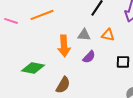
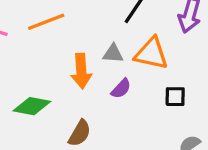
orange triangle: (108, 35) -> (151, 54), size x1.6

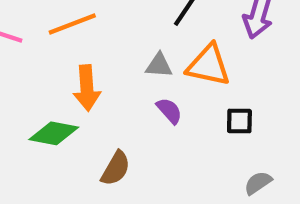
orange arrow: (81, 71) -> (87, 88), moved
purple semicircle: (121, 89) -> (169, 111), turned -85

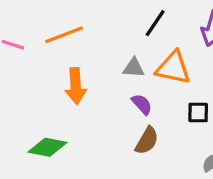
green diamond: (54, 133) -> (48, 147), moved
brown semicircle: (116, 168) -> (147, 141), moved

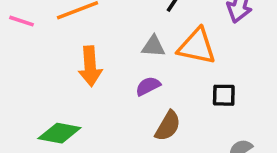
purple semicircle: (142, 104) -> (148, 86), moved, turned -75

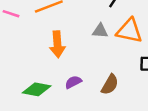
purple semicircle: (148, 86) -> (73, 82), moved

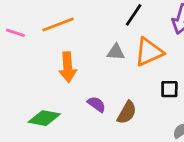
orange triangle: (129, 31) -> (149, 52), turned -36
purple semicircle: (73, 82) -> (97, 104), moved, turned 63

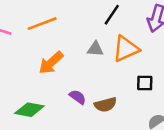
orange arrow: (68, 67) -> (51, 63), turned 52
brown semicircle: (127, 113) -> (105, 105), turned 45

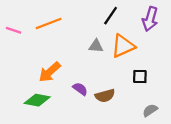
orange arrow: (51, 63) -> (50, 72), moved

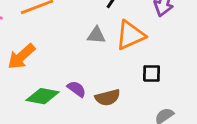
orange arrow: (50, 72) -> (21, 56), moved
green diamond: (37, 100) -> (43, 96), moved

